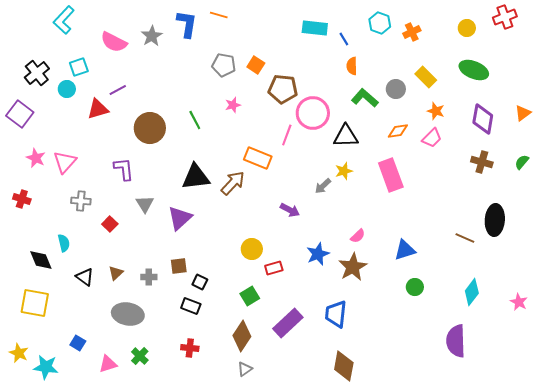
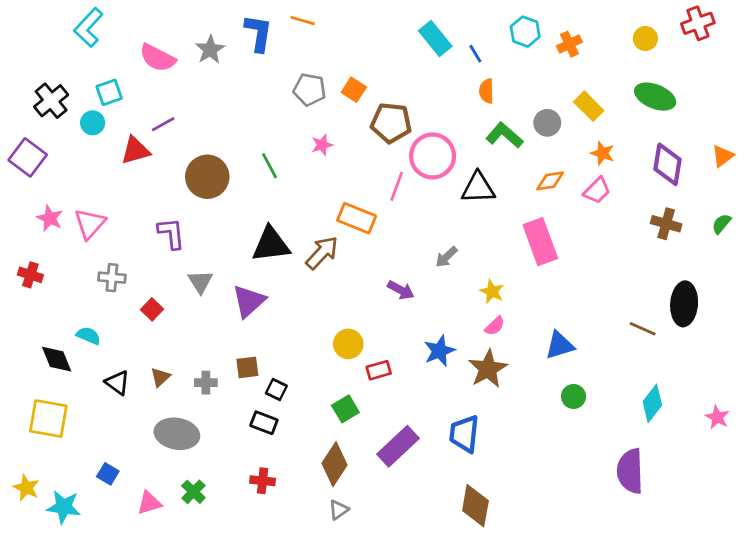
cyan rectangle: (315, 28) -> (435, 39), turned 45
yellow star: (344, 171) -> (492, 291), moved, turned -30
cyan semicircle: (64, 243) -> (88, 336), turned -54

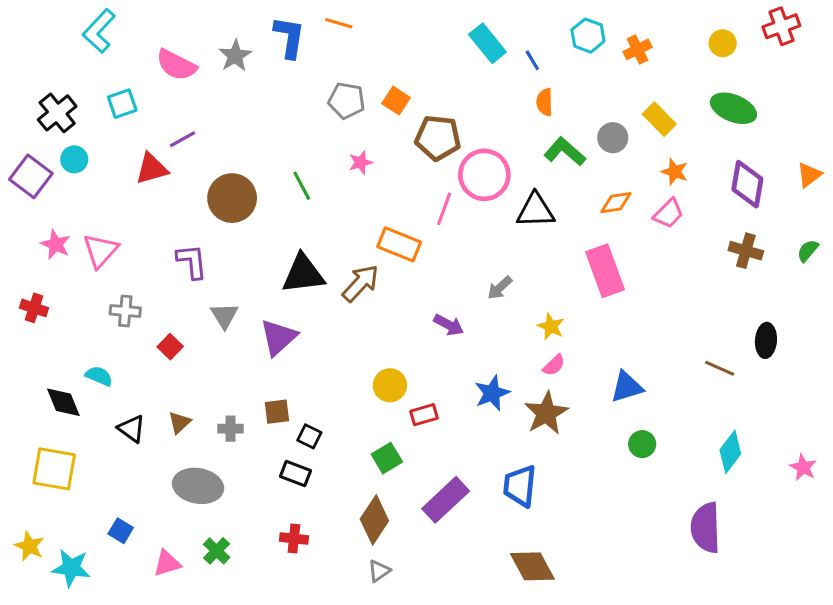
cyan circle: (93, 123) -> (74, 159), moved
black ellipse: (684, 304) -> (766, 340), size x0.7
brown diamond: (475, 506) -> (532, 566), turned -39

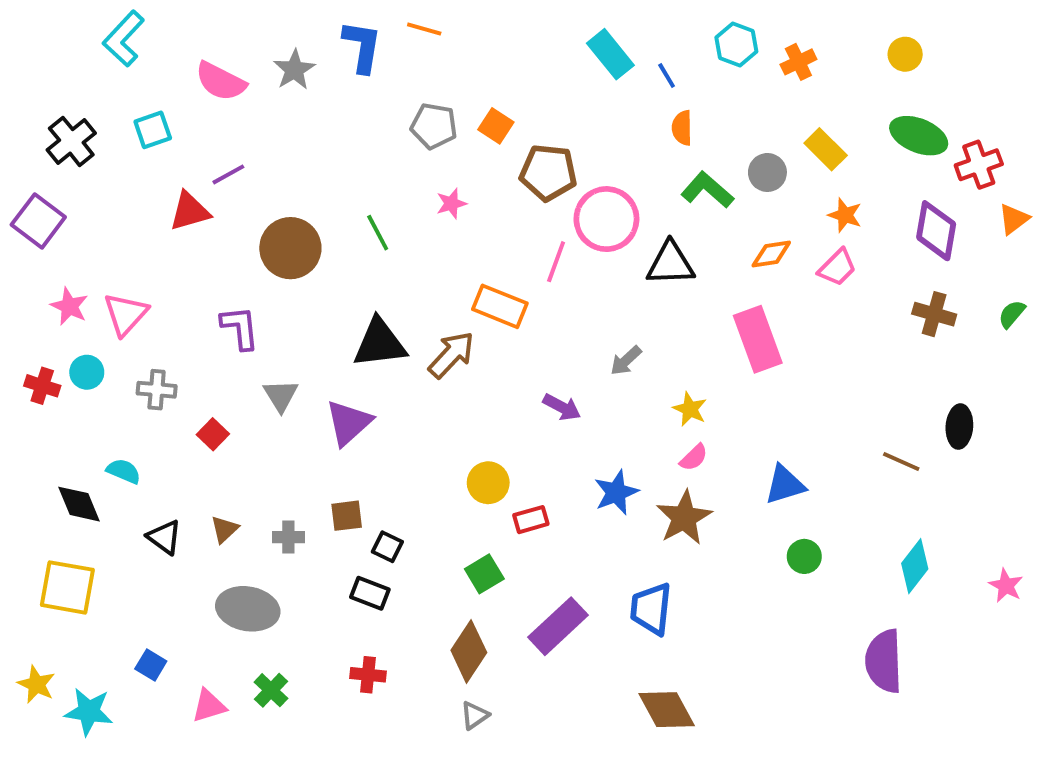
red cross: (781, 26) -> (979, 165), moved
cyan circle: (74, 159) -> (87, 372), moved

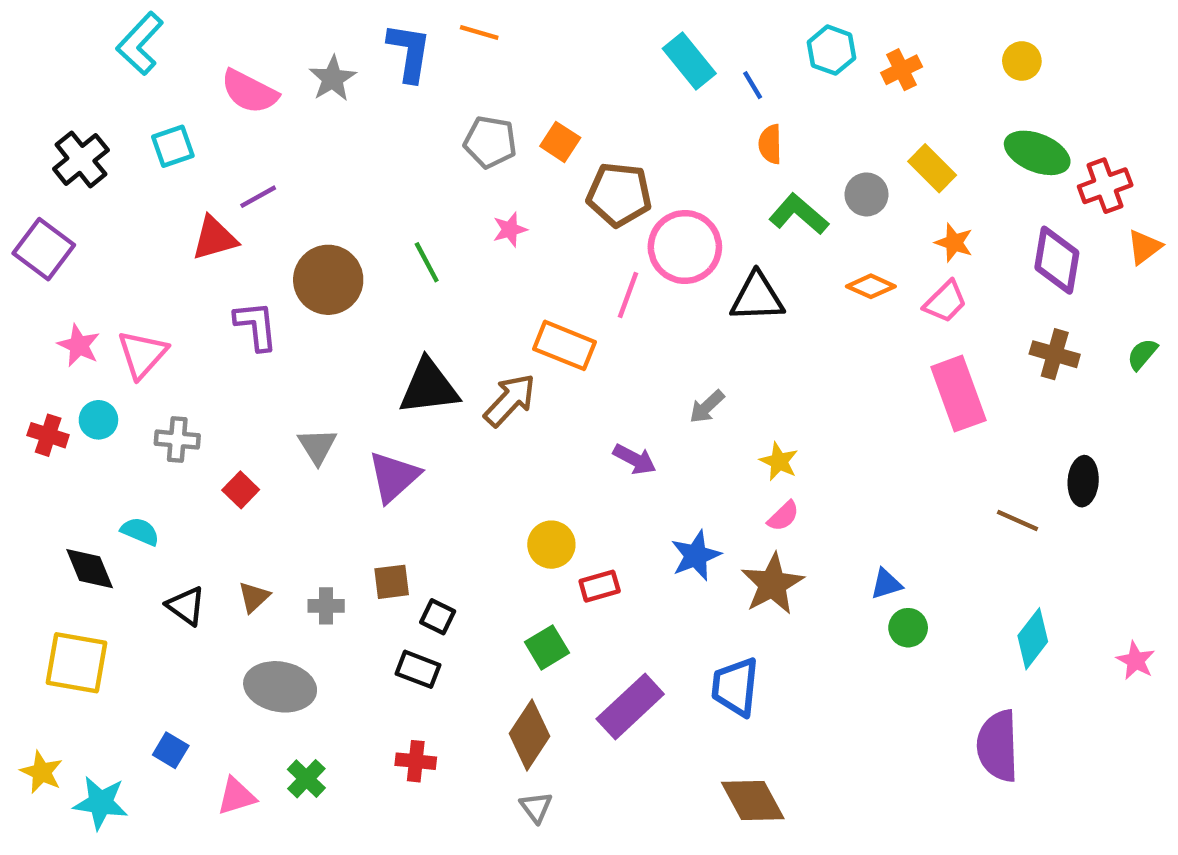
orange diamond: (771, 254) -> (871, 286), turned 33
purple L-shape: (240, 328) -> (256, 326), moved
pink rectangle: (758, 339) -> (958, 394), moved
blue triangle: (785, 485) -> (886, 584), moved, size x0.7
gray triangle: (475, 715) -> (536, 807), turned -32

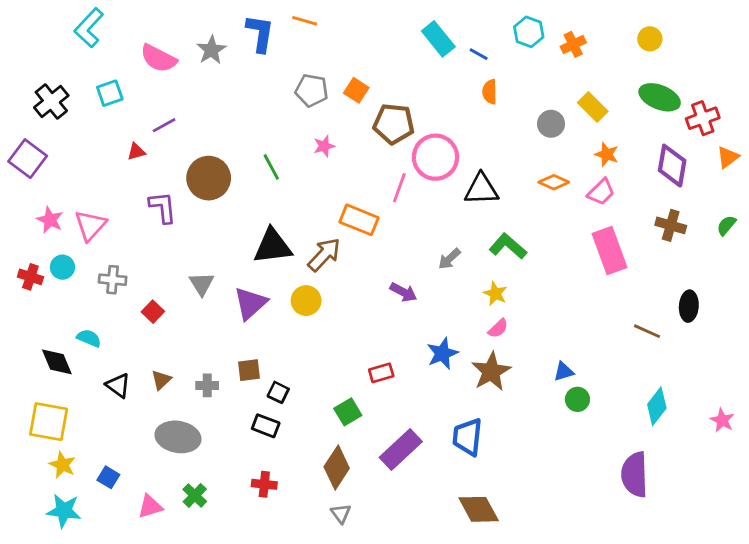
blue line: (753, 85) -> (479, 54), turned -30
green L-shape: (799, 214) -> (508, 246), moved
red triangle: (214, 238) -> (136, 152), size x0.6
yellow circle: (551, 545) -> (306, 301), moved
yellow star: (42, 772) -> (62, 465), moved

